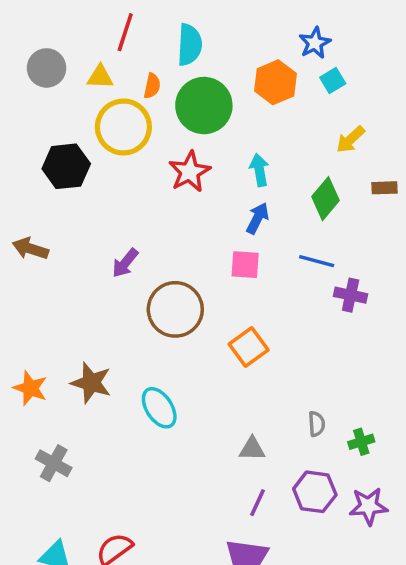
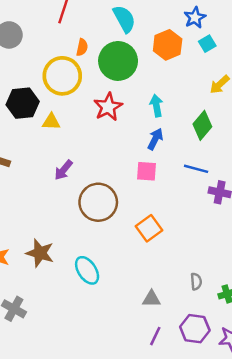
cyan semicircle: (190, 45) -> (124, 19), moved, turned -32
yellow triangle: (100, 77) -> (51, 122), moved

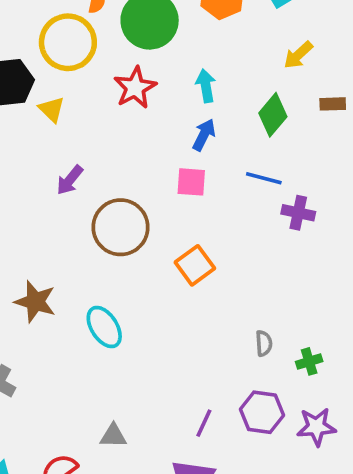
yellow triangle: (51, 122) -> (52, 109), turned 42
gray triangle: (151, 299) -> (113, 436), moved

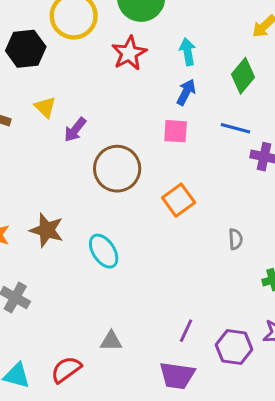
yellow triangle: (52, 109) -> (45, 107), moved
gray semicircle: (264, 343) -> (236, 239), moved
purple hexagon: (262, 412) -> (234, 347), moved

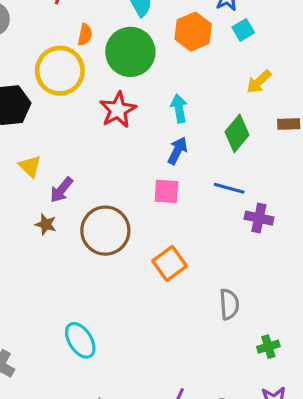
brown star: (47, 230) -> (46, 224), moved, size x0.6
gray semicircle: (236, 239) -> (229, 304), size x1.4
cyan ellipse: (104, 251) -> (80, 340), moved

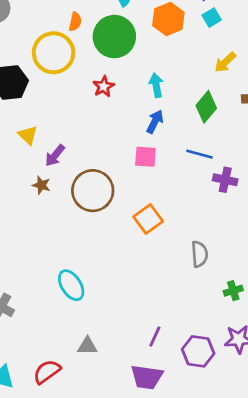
red star: (118, 110) -> (104, 87), size x0.7

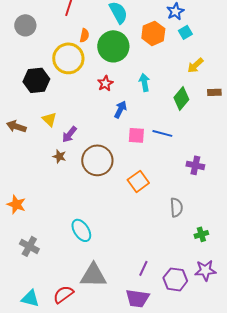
blue arrow: (155, 122) -> (120, 109), moved
blue line: (199, 154) -> (162, 133), moved
purple cross: (225, 180) -> (195, 165), moved
gray triangle: (87, 346) -> (93, 275), size x1.8

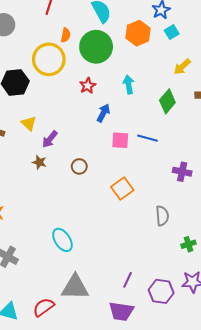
brown circle: (97, 160) -> (79, 166), size x0.5

